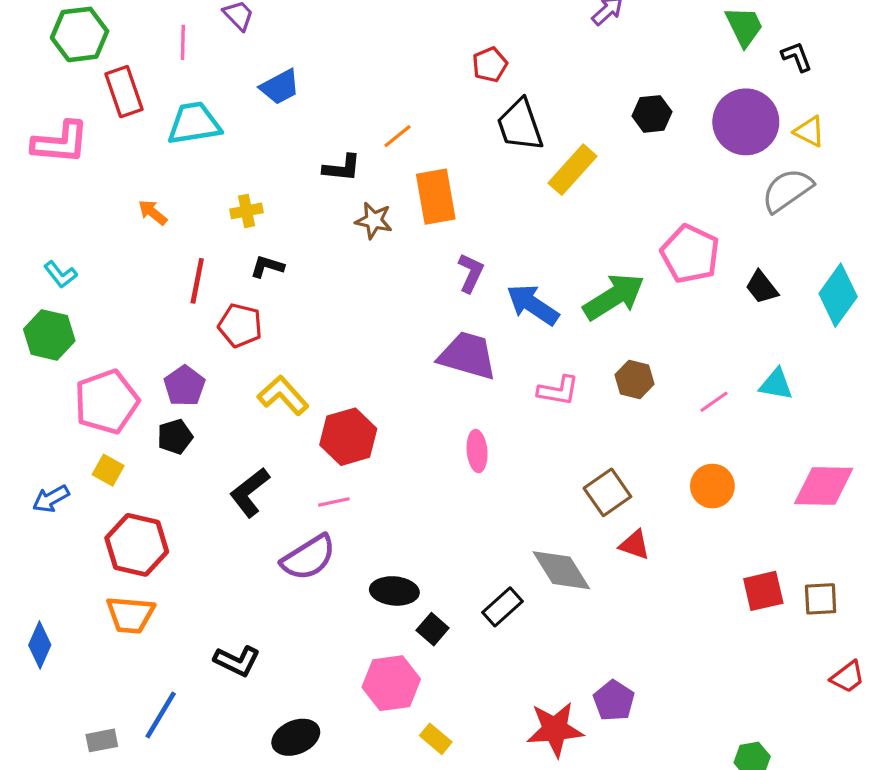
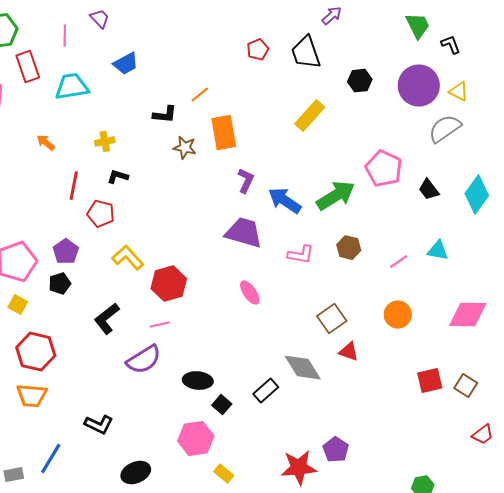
black trapezoid: (520, 125) -> (306, 53), moved
pink ellipse: (477, 451) -> (250, 293), turned -30
brown square: (821, 599) -> (466, 386), turned 35

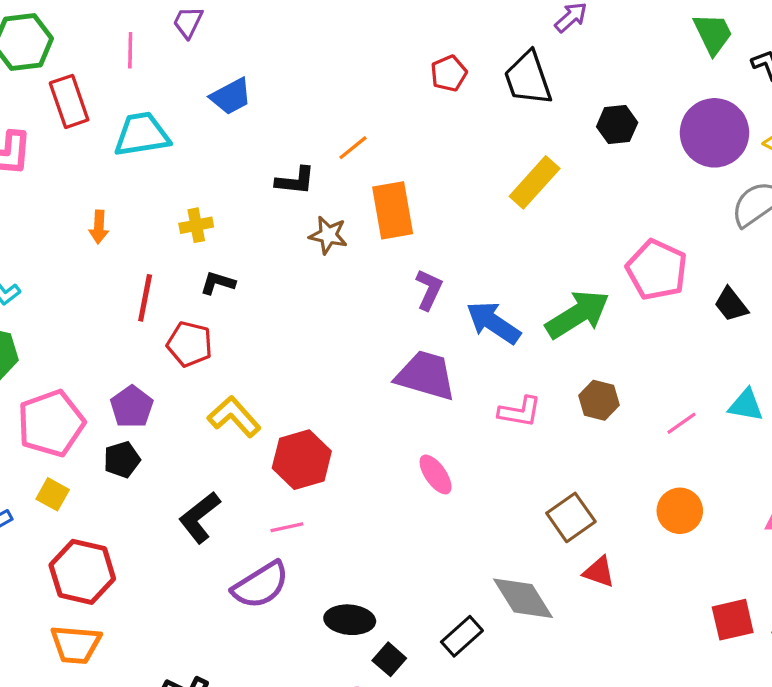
purple trapezoid: (100, 19) -> (188, 22), turned -110
orange arrow: (46, 143) -> (99, 227), turned -126

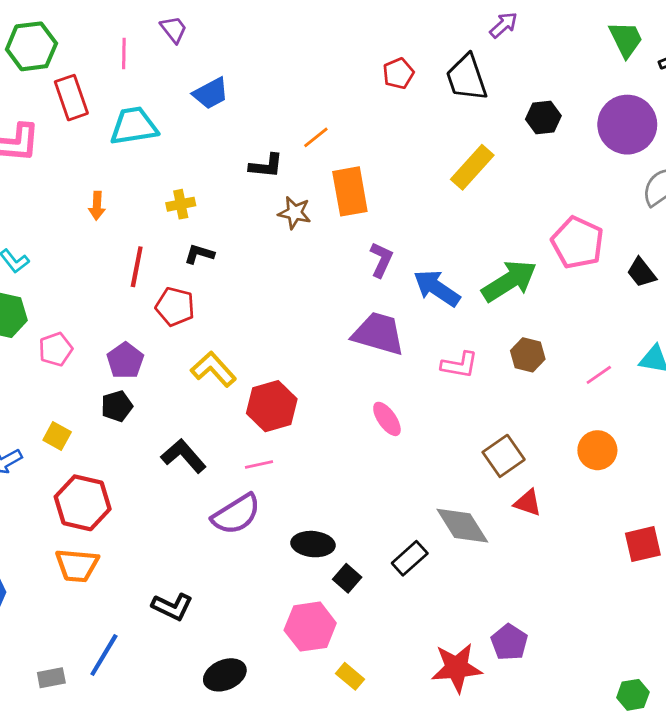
purple trapezoid: (188, 22) -> (174, 29), turned 116
pink pentagon: (51, 423) -> (56, 349), moved, size x0.6
black L-shape: (199, 517) -> (184, 456), turned 87

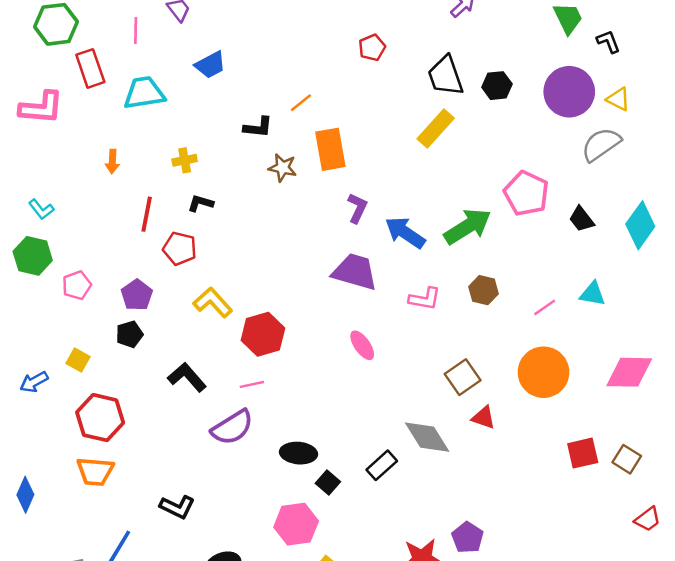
black trapezoid: (467, 78) -> (445, 76), moved
orange circle: (597, 450) -> (543, 372), size x1.5

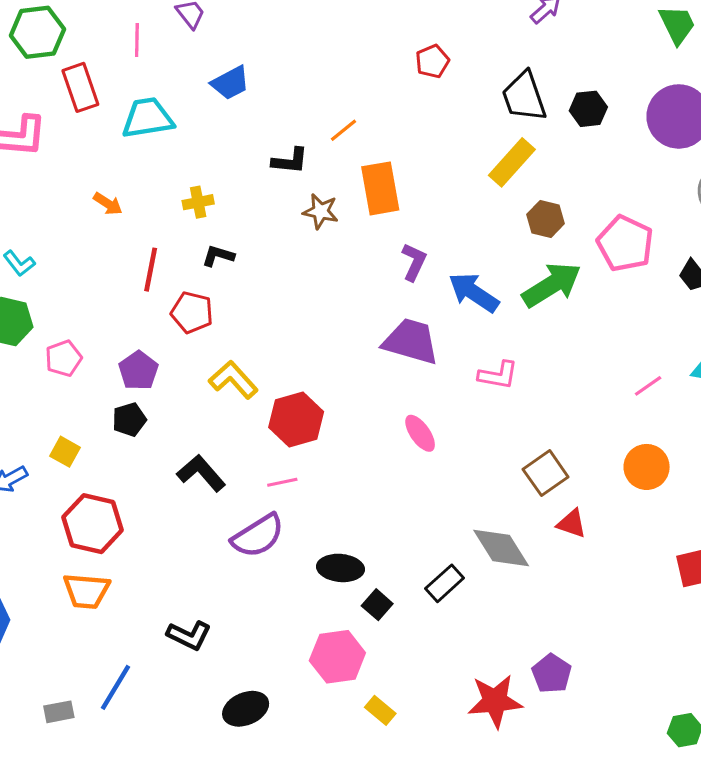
orange arrow: (112, 162) -> (108, 204), turned -60
brown hexagon: (483, 290) -> (546, 219), moved
orange circle: (543, 372) -> (647, 467), size x0.7

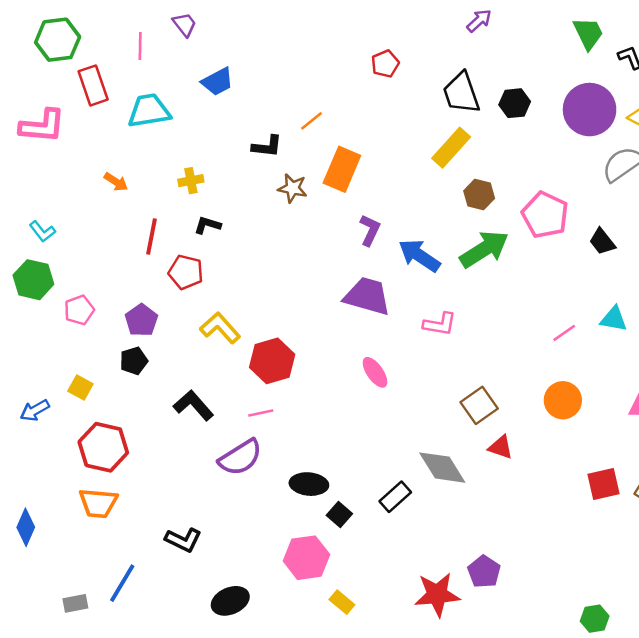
orange rectangle: (380, 188) -> (342, 169), turned 33

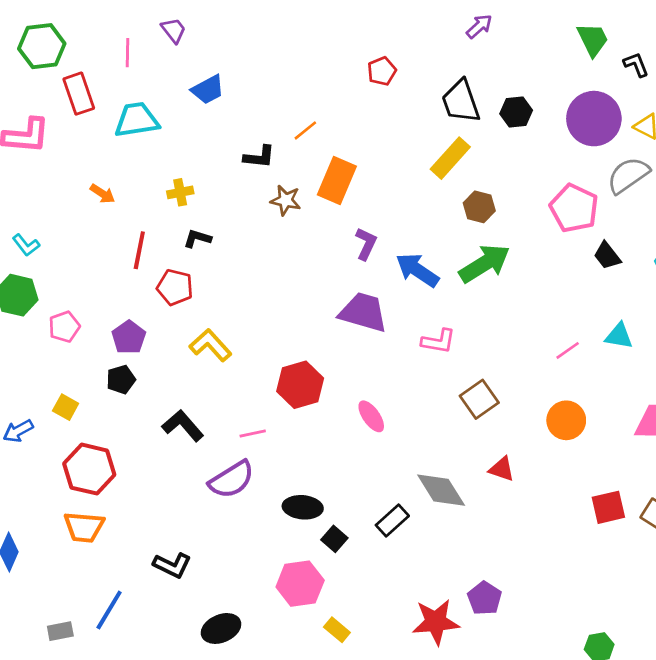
pink pentagon: (545, 215) -> (574, 208), moved
red hexagon: (272, 361) -> (300, 385), moved
pink ellipse: (375, 372) -> (371, 416), moved
brown square: (479, 405) -> (479, 399), moved

